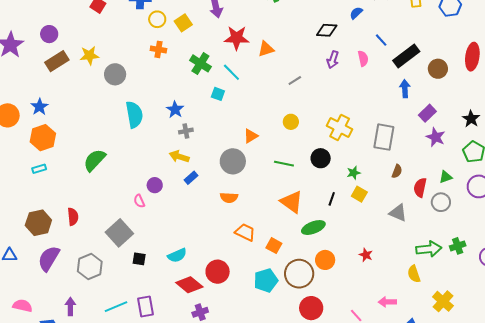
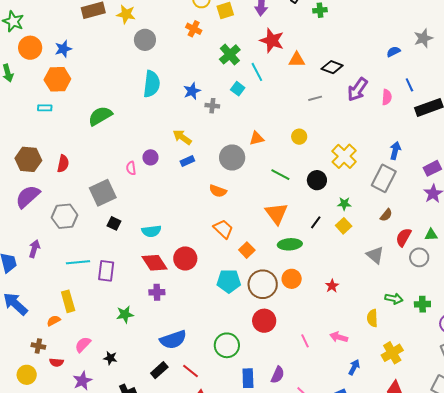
black diamond: (327, 30) -> (332, 67), moved
purple arrow: (333, 60) -> (357, 89), size x1.4
blue arrow: (405, 89) -> (395, 151), moved
gray cross: (186, 131) -> (212, 106), moved
green arrow: (429, 249) -> (394, 299), size x0.7

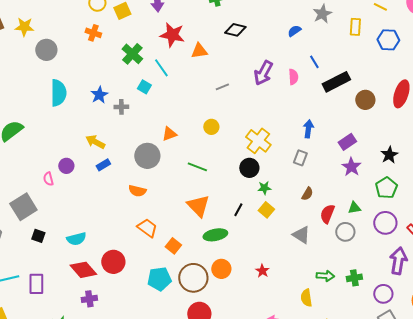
black diamond: (332, 67) -> (235, 30), moved
gray rectangle: (384, 178) -> (300, 158), size x0.6
black circle: (317, 180) -> (249, 168), moved

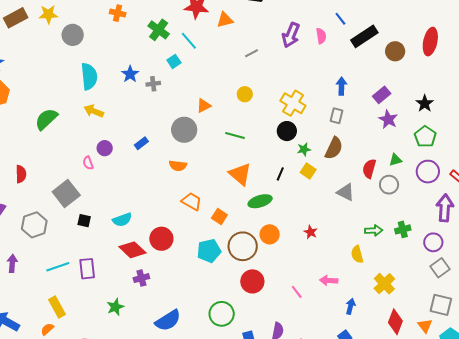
cyan square: (144, 87) -> (174, 61), turned 32
yellow arrow: (95, 142) -> (94, 111), moved
brown semicircle: (307, 194) -> (334, 148), moved, size x1.6

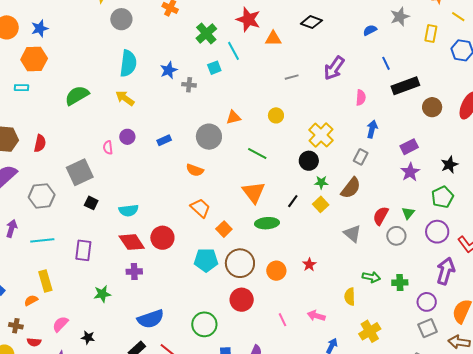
pink semicircle: (321, 36) -> (361, 98), moved
green triangle: (395, 160) -> (408, 213), turned -48
orange circle: (270, 234) -> (276, 271), moved
cyan line: (58, 267) -> (42, 240), moved

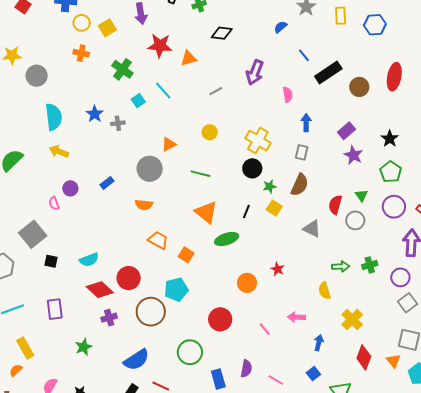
cyan line: (233, 51) -> (163, 91), moved
brown circle: (240, 263) -> (151, 312), moved

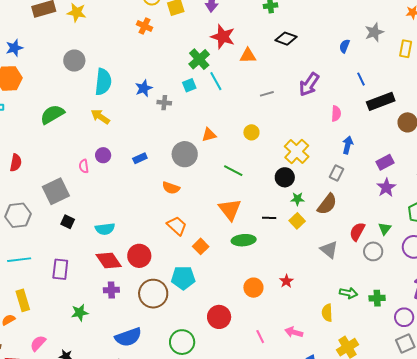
blue semicircle: (280, 27) -> (345, 46), turned -40
green cross: (122, 69) -> (199, 59), moved
gray circle: (37, 76) -> (74, 61), moved
black line: (246, 211) -> (269, 218), turned 56

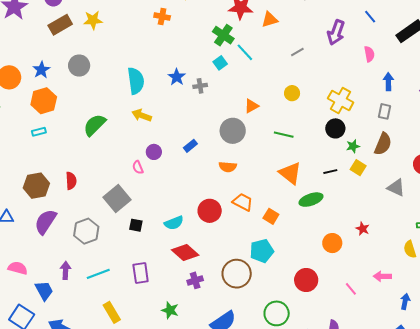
gray circle: (74, 61) -> (79, 66), moved
blue line: (361, 79) -> (370, 17), moved
red circle: (139, 256) -> (210, 211), moved
green star: (80, 313) -> (170, 310), turned -30

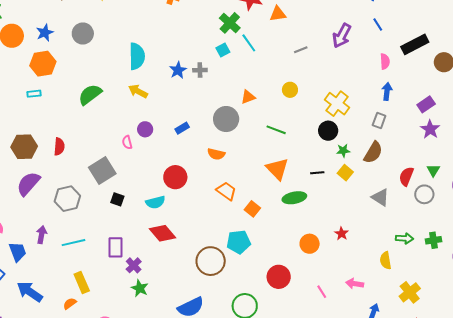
pink semicircle: (369, 54) -> (385, 61), moved
blue star: (177, 77) -> (178, 70), moved
red circle: (210, 211) -> (175, 177), moved
purple cross: (195, 280) -> (134, 265), moved, turned -35

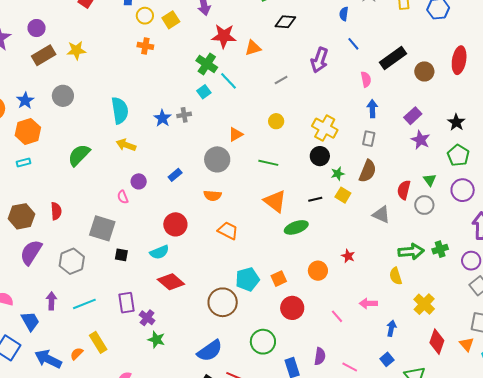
gray square: (102, 170) -> (102, 228), turned -32
orange square: (252, 209) -> (279, 279), moved, turned 35
green arrow: (405, 238) -> (411, 251), size x1.4
orange semicircle: (70, 304) -> (77, 354), moved

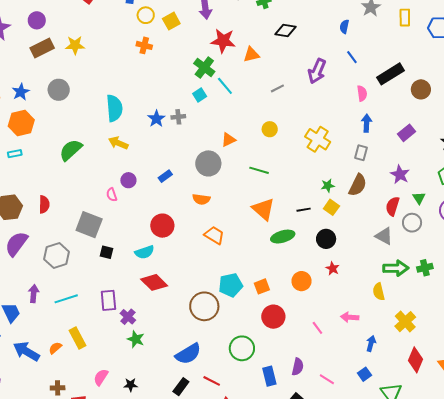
purple star: (421, 140) -> (400, 174), moved
black circle: (320, 156) -> (326, 239), moved
gray triangle: (381, 215) -> (384, 236), moved

